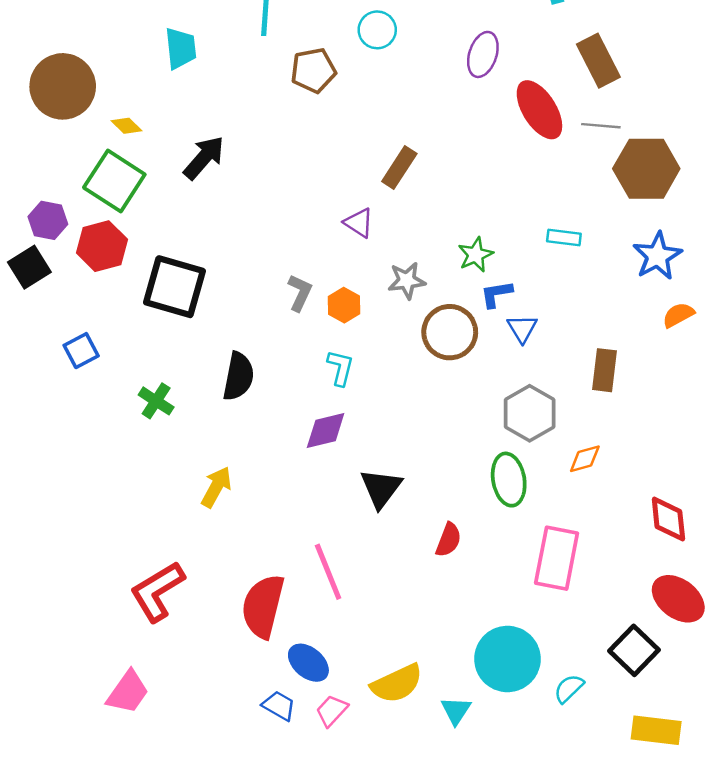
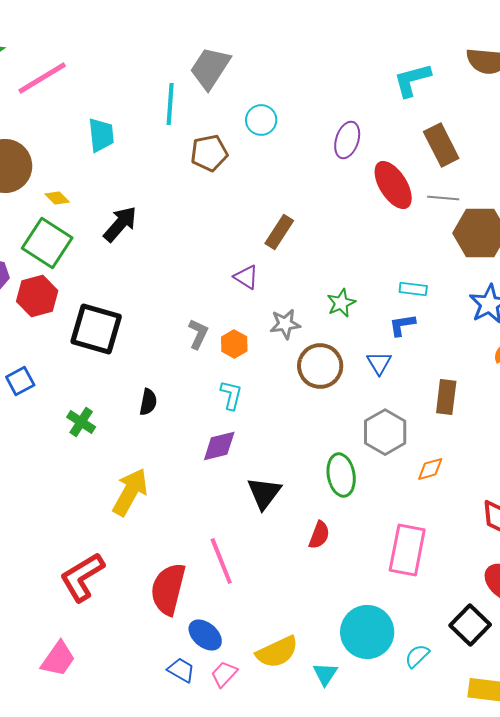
blue L-shape: (496, 294) -> (402, 325), moved
black semicircle: (238, 376) -> (148, 402), size x0.7
green ellipse: (509, 480) -> (341, 475), moved
yellow arrow: (216, 487) -> (130, 492), size x1.4

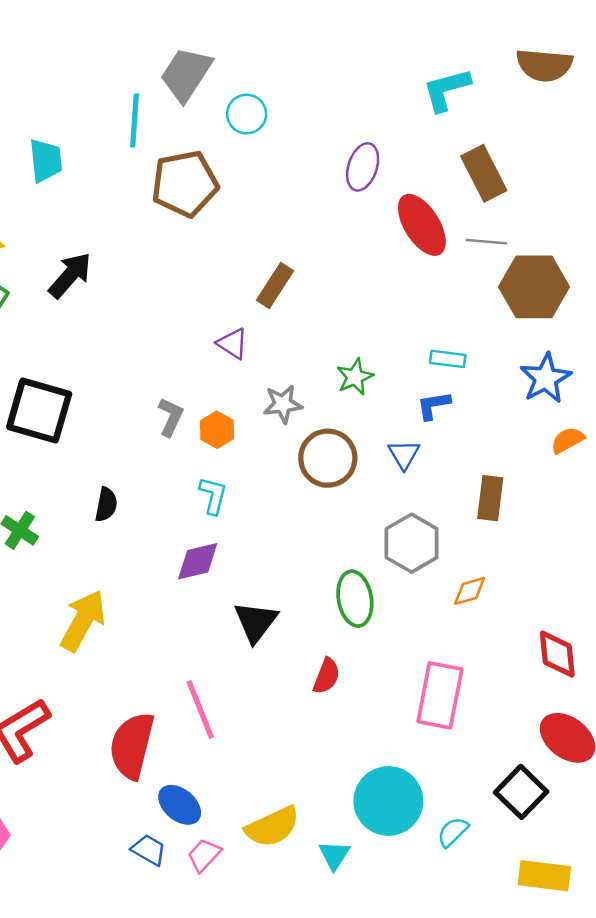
cyan circle: (261, 120) -> (247, 114), moved
brown pentagon: (209, 153) -> (185, 184), size x1.4

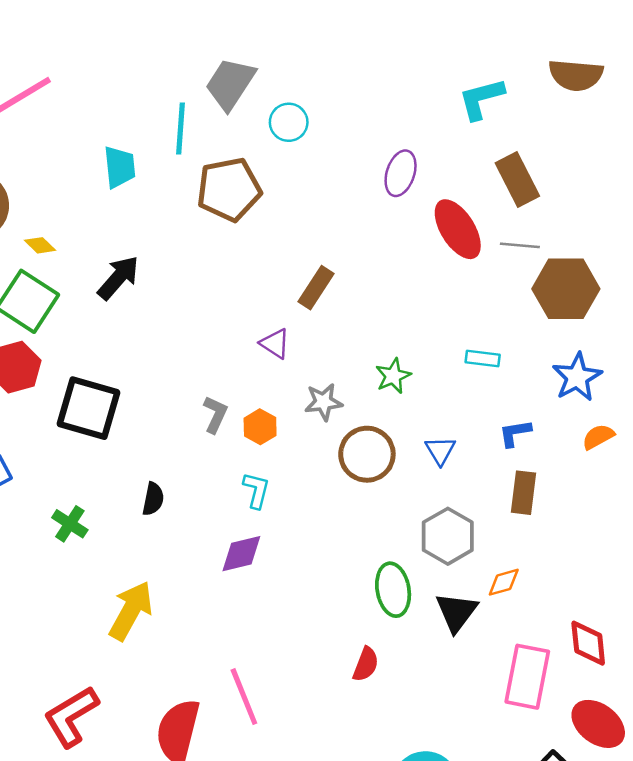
cyan trapezoid: (46, 160) -> (120, 167), moved
blue L-shape: (434, 405) -> (515, 433), moved
black triangle: (256, 622) -> (456, 612), moved
pink rectangle: (440, 695) -> (527, 677), moved

